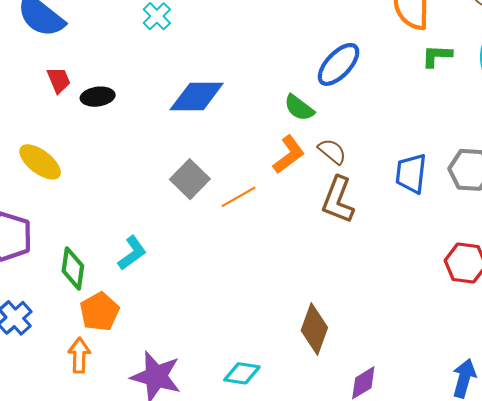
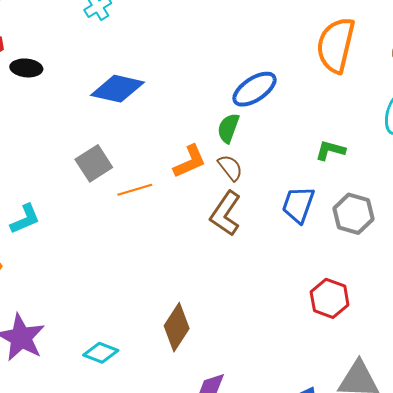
green L-shape: (437, 56) -> (330, 150), moved
green semicircle: (299, 108) -> (228, 128), moved, turned 60

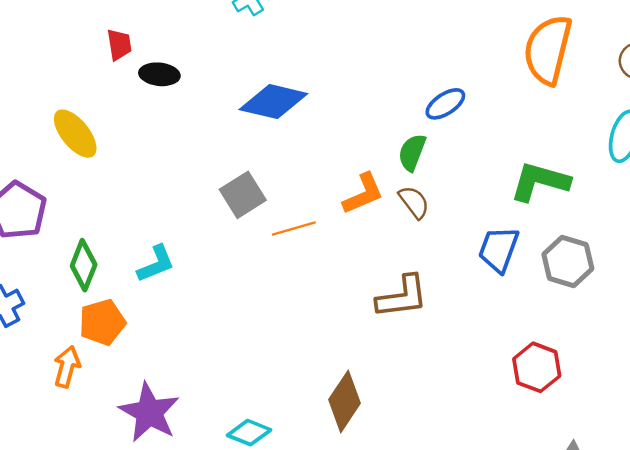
blue ellipse: (254, 89) -> (445, 104), size x0.7
green L-shape: (330, 150) -> (540, 182), size x1.6
brown L-shape: (225, 213) -> (402, 297), moved, turned -132

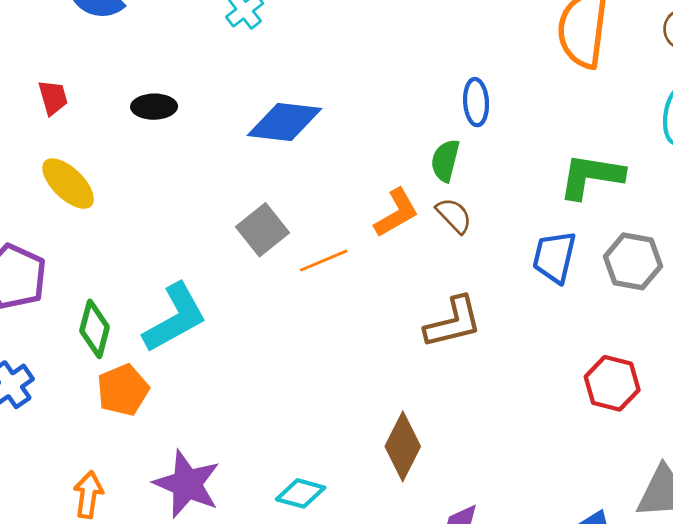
red trapezoid: (119, 45) -> (53, 97), moved
blue ellipse: (445, 104) -> (476, 102), turned -54
cyan L-shape: (156, 264) -> (175, 318), size x1.6
orange arrow: (67, 367) -> (88, 495), moved

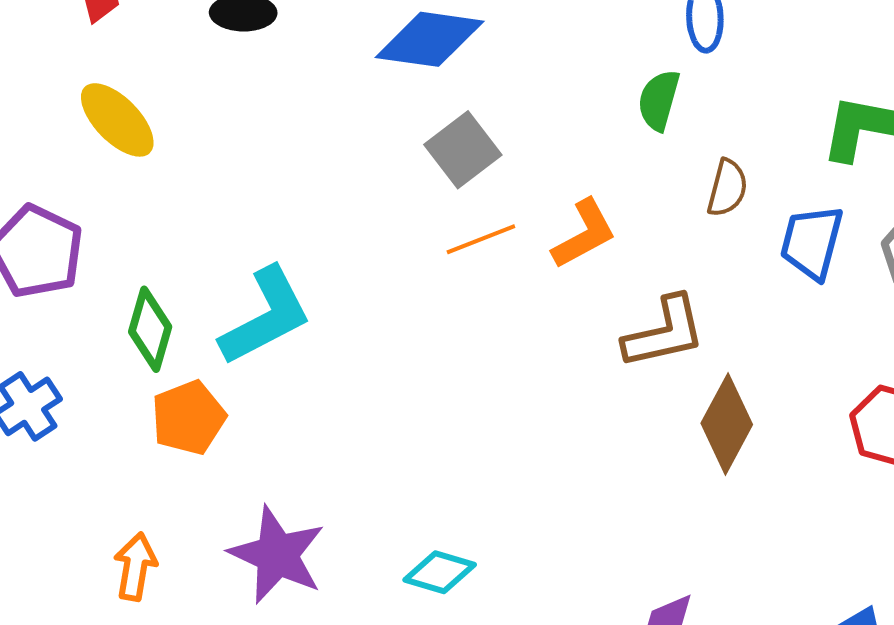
orange L-shape: (396, 213) -> (584, 234), moved
brown semicircle: (454, 216) -> (727, 188), moved, turned 57
gray square: (263, 230) -> (463, 150), moved
brown diamond: (403, 446) -> (727, 424), moved

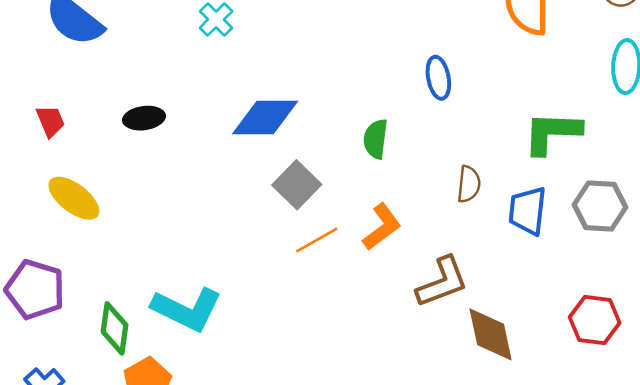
green semicircle: (659, 100) -> (376, 139), moved
cyan L-shape: (266, 316) -> (187, 309), turned 62
brown diamond: (727, 424) -> (491, 334), turned -32

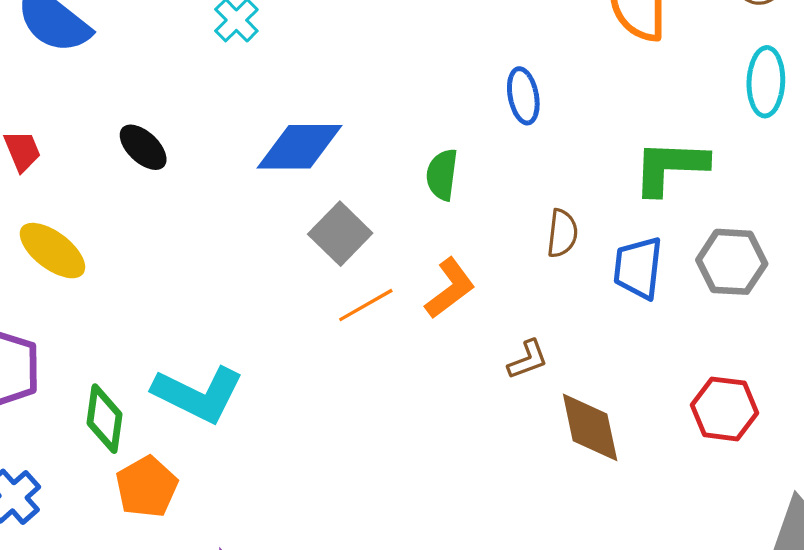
black ellipse: (144, 118) -> (143, 147), turned 51
brown L-shape: (442, 282) -> (528, 360), size x0.6

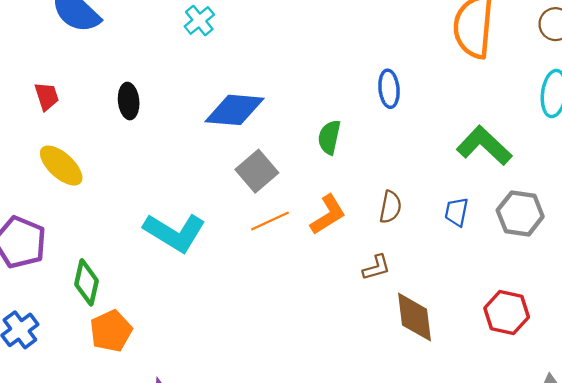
black ellipse: (143, 147) -> (129, 101), turned 36
green L-shape: (670, 167) -> (484, 146), turned 36
brown semicircle: (562, 233) -> (390, 207), moved
blue trapezoid: (638, 268) -> (456, 212), size x0.7
cyan L-shape: (198, 394) -> (175, 232), moved

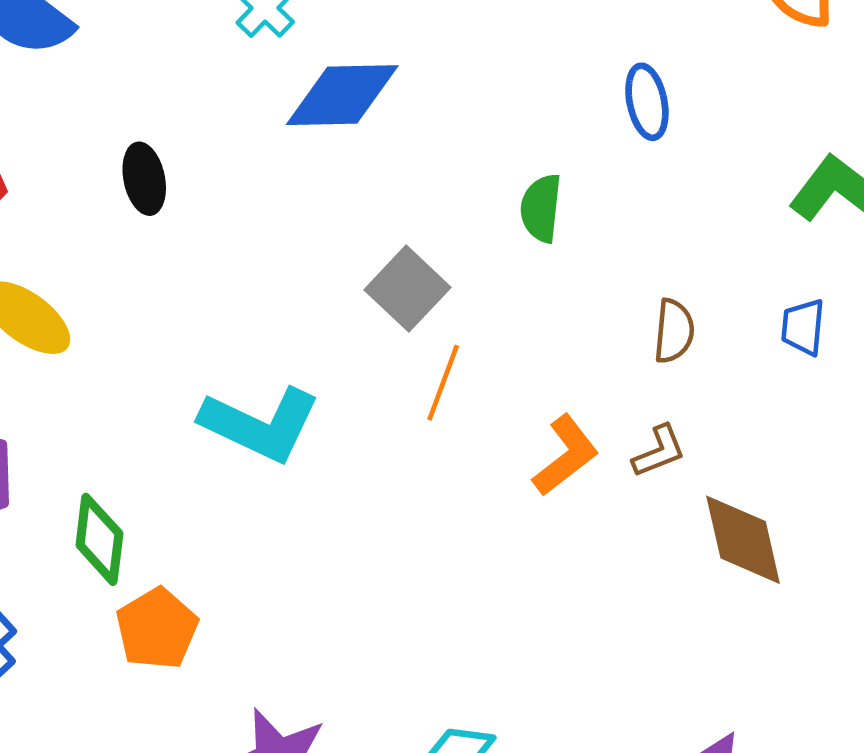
blue diamond: (235, 110) -> (342, 95), moved
orange L-shape: (328, 215) -> (566, 455), moved
orange line: (270, 221) -> (443, 383), turned -39

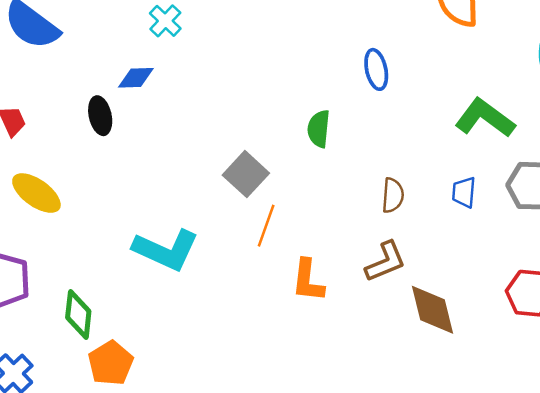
blue diamond: (342, 95) -> (136, 78), moved, size x0.6
brown L-shape: (659, 451) -> (385, 262), size x1.4
orange L-shape: (566, 455) -> (308, 280), moved, turned 135

